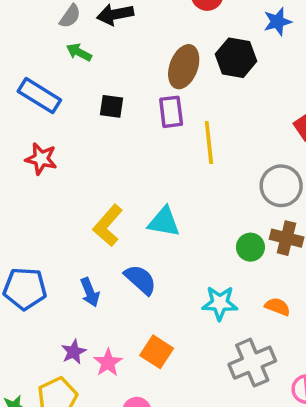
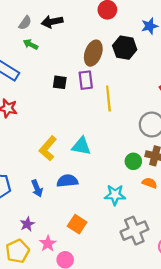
black square: (112, 106) -> (60, 82), moved
blue semicircle: (140, 280) -> (67, 181), turned -48
orange semicircle: (278, 307) -> (150, 183), moved
pink star: (108, 363) -> (48, 244), moved

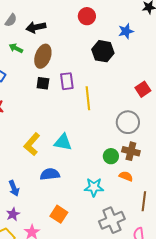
gray semicircle: (25, 23) -> (11, 20), moved
brown ellipse: (93, 53) -> (43, 56), moved
blue arrow: (37, 188) -> (14, 188), moved

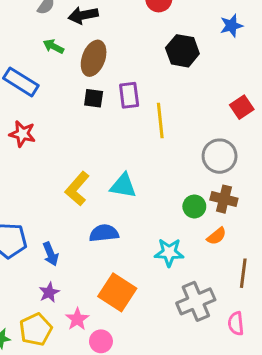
blue star: (126, 31) -> (231, 26), moved
orange semicircle: (126, 176) -> (217, 236), turned 120
orange square: (59, 214) -> (117, 292), size x1.4

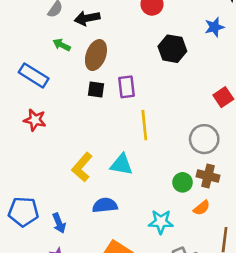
yellow line: (160, 120) -> (144, 125), moved

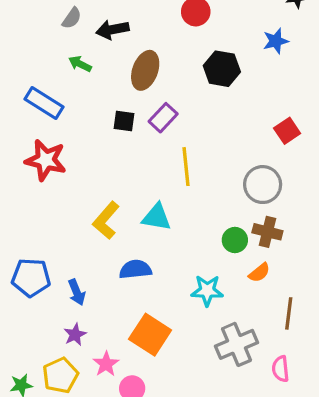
brown ellipse: (96, 55) -> (145, 70), moved
purple rectangle: (127, 87) -> (163, 118), turned 50
red star: (35, 120) -> (46, 160), size x1.4

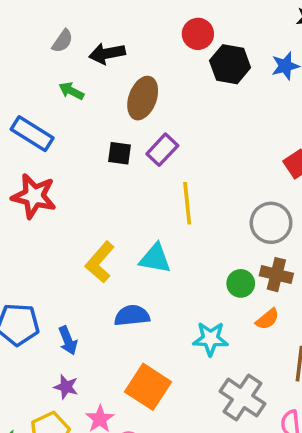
black hexagon: (222, 69) -> (230, 64), moved
purple star: (75, 335) -> (66, 387), turned -30
gray cross: (237, 344) -> (242, 398), turned -33

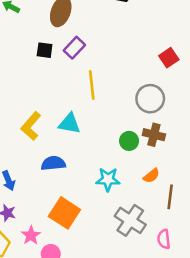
orange semicircle: (267, 319) -> (151, 176), moved

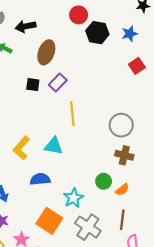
red square: (169, 58) -> (137, 66), moved
green circle: (129, 141) -> (104, 181), moved
cyan star: (108, 179) -> (73, 198), moved, turned -30
brown line: (170, 197) -> (122, 220), moved
gray cross: (130, 220) -> (88, 227), moved

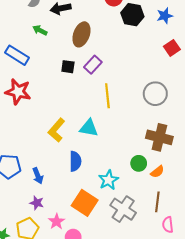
gray circle: (121, 125) -> (155, 94), moved
brown cross: (124, 155) -> (159, 137), size x1.4
blue semicircle: (40, 179) -> (75, 161), turned 96

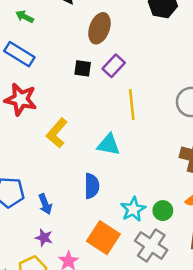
green arrow: (40, 30) -> (25, 17), moved
yellow L-shape: (57, 130) -> (57, 133), moved
green circle: (139, 163) -> (163, 211), moved

